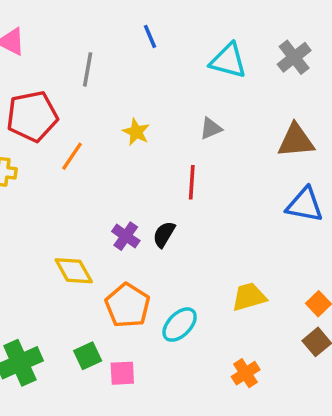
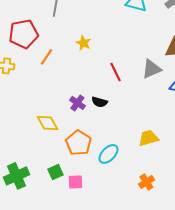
gray triangle: (211, 128) -> (151, 69), moved, size x1.5
red line: (192, 182) -> (115, 72), turned -30
black semicircle: (164, 234) -> (99, 102), turned -105

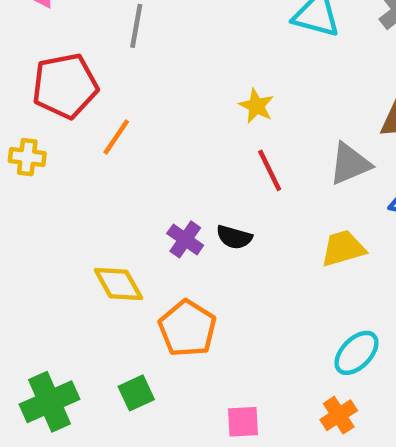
yellow star: (83, 43) -> (256, 106), moved
yellow trapezoid: (148, 138) -> (343, 248), moved
cyan ellipse: (108, 154) -> (356, 353), moved
pink square: (75, 182) -> (243, 422), moved

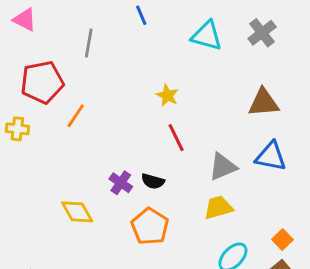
gray triangle: (350, 164) -> (223, 167), moved
yellow trapezoid: (343, 248) -> (218, 207), moved
orange pentagon: (187, 328) -> (150, 226), moved

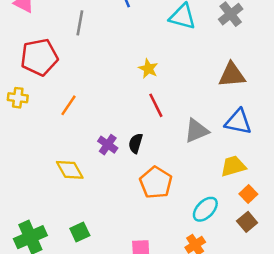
orange line: (76, 116) -> (68, 105), moved
black semicircle: (153, 181) -> (136, 143), turned 90
yellow trapezoid: (218, 207) -> (233, 166), moved
orange pentagon: (150, 226) -> (156, 183), moved

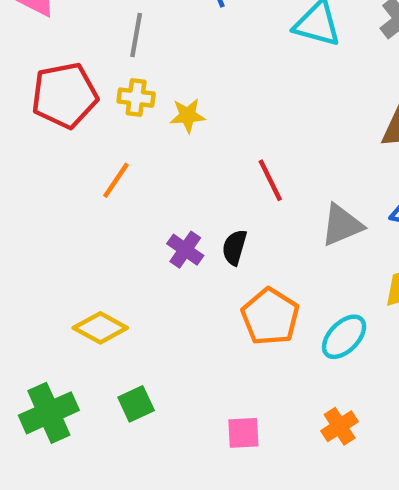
yellow star: (148, 69) -> (188, 115), moved, turned -30
yellow cross: (18, 98) -> (136, 98), moved
yellow diamond: (70, 170) -> (100, 328), moved, turned -32
cyan ellipse: (205, 209) -> (344, 337), moved

